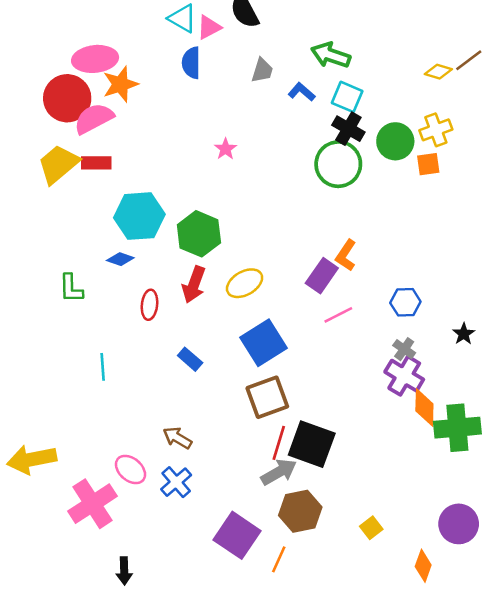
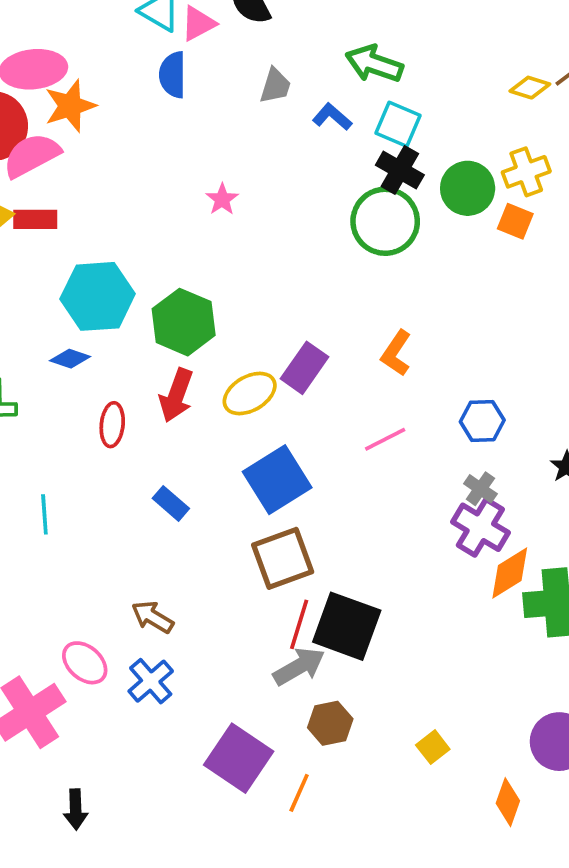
orange square: (428, 164) -> (515, 221), turned 30
purple rectangle: (322, 276) -> (305, 368), moved
orange diamond: (424, 407) -> (510, 573), turned 57
brown hexagon: (300, 511) -> (330, 723), size x0.7

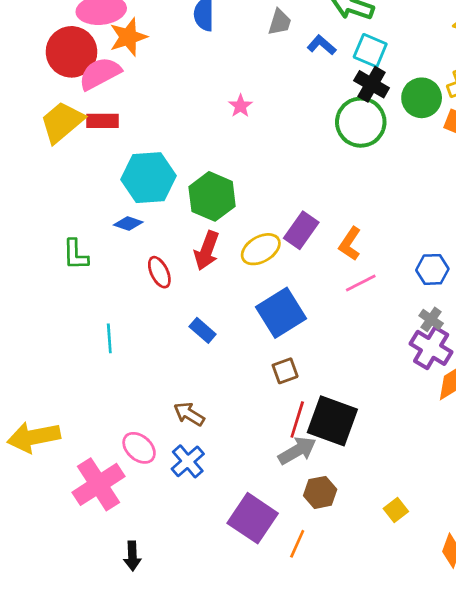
orange L-shape: (396, 353) -> (350, 244), moved
red ellipse: (112, 425) -> (159, 272), turned -32
brown square: (283, 558) -> (285, 371), size x0.6

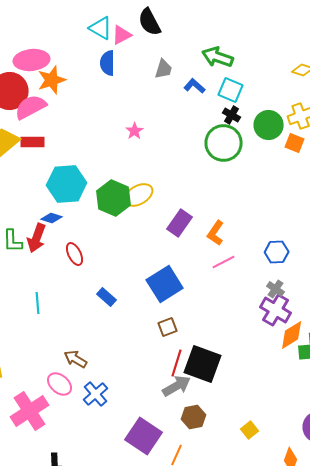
black cross: (372, 84) -> (232, 115), size x0.7
yellow ellipse: (261, 249) -> (139, 195), moved
red arrow: (207, 251) -> (37, 238), moved
brown arrow: (189, 414) -> (76, 359), moved

